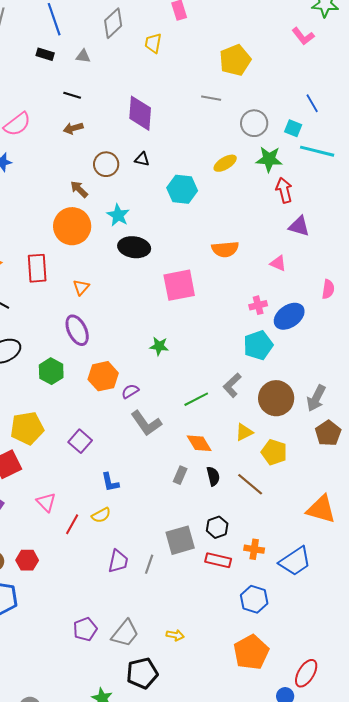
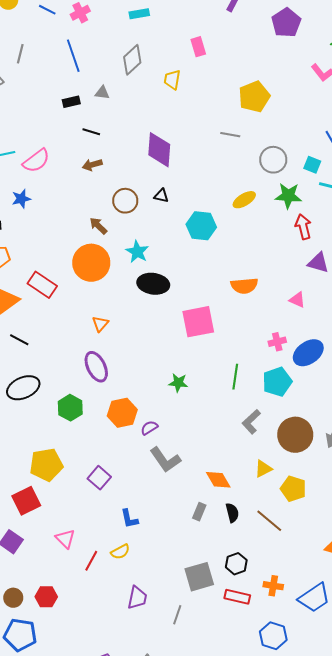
black rectangle: (45, 54) -> (71, 102), moved, turned -30
red rectangle: (37, 268) -> (42, 285), moved, turned -52
green line: (196, 399) -> (235, 377), moved, turned -55
gray line: (149, 564) -> (177, 615), moved

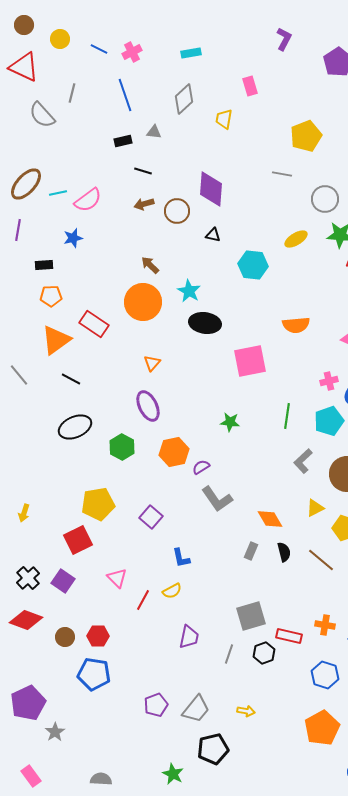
brown circle: (125, 201) -> (177, 211), moved
black hexagon: (236, 564) -> (264, 653), moved
blue pentagon: (20, 635) -> (94, 674), moved

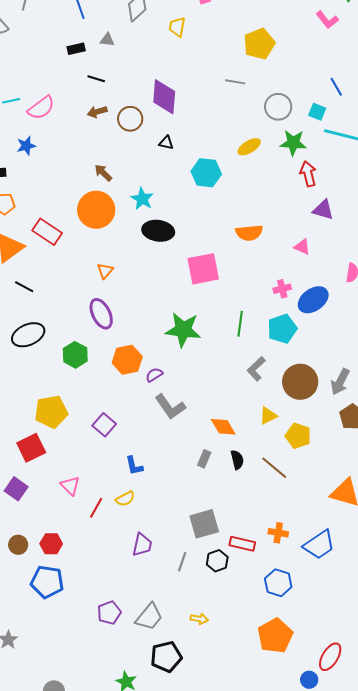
green star: (230, 422) -> (183, 330), size x1.8

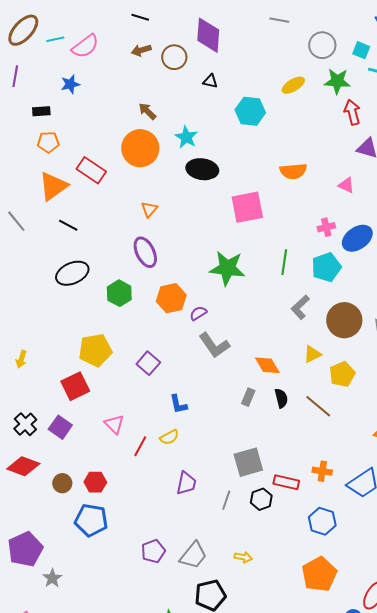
yellow pentagon: (298, 436) -> (342, 374), turned 30

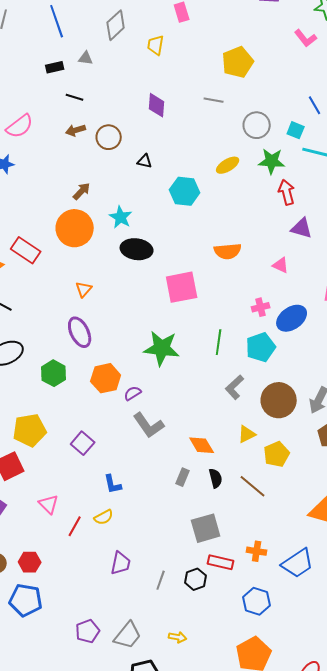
purple diamond: (208, 35) -> (157, 105), moved, size x0.7
brown arrow: (147, 111) -> (82, 191), turned 90
gray square: (248, 462) -> (206, 528), moved

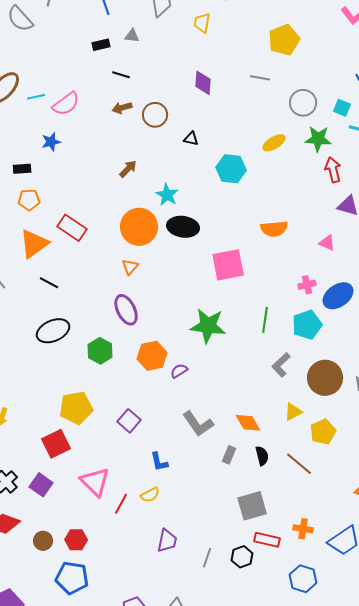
orange circle: (75, 228) -> (139, 227), moved
gray L-shape: (149, 425) -> (198, 424), moved
pink triangle: (49, 504) -> (95, 482), size x1.5

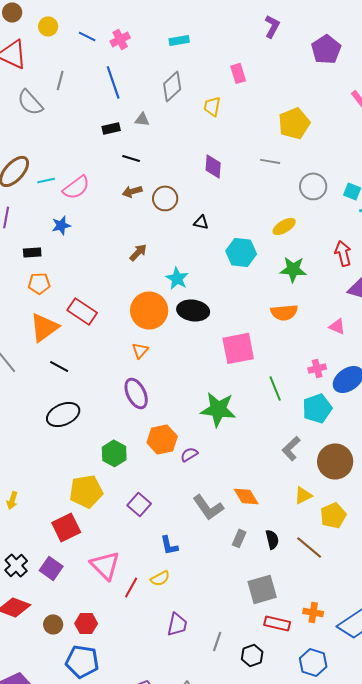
green star: (318, 139) -> (293, 269), moved
green line: (265, 320) -> (275, 388), moved, turned -30
green hexagon: (100, 351) -> (114, 453), moved
orange diamond: (248, 423) -> (246, 496), moved
black hexagon: (242, 557) -> (252, 655), moved

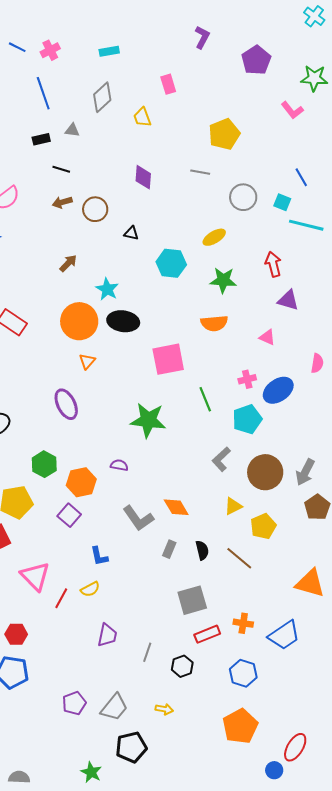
yellow trapezoid: (212, 106) -> (142, 117), turned -30
orange triangle: (140, 350) -> (87, 361), moved
orange hexagon: (162, 439) -> (81, 482), moved
purple semicircle: (189, 454) -> (119, 465), turned 42
red rectangle: (277, 623) -> (207, 634), turned -35

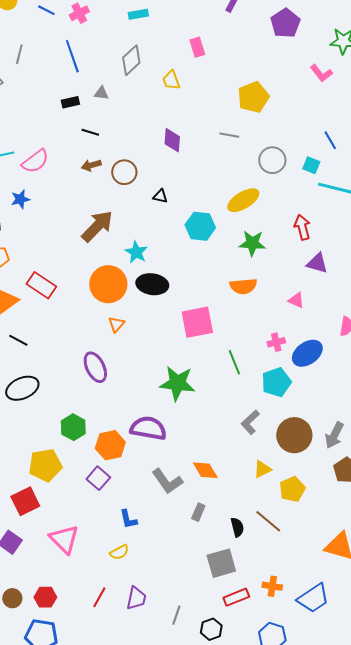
yellow ellipse: (214, 237) -> (243, 200), size x1.4
brown arrow: (68, 263) -> (97, 226), size x1.8
purple semicircle: (119, 465) -> (148, 428), size x2.0
black semicircle: (202, 550) -> (237, 527), moved
red line: (61, 598) -> (99, 597), moved

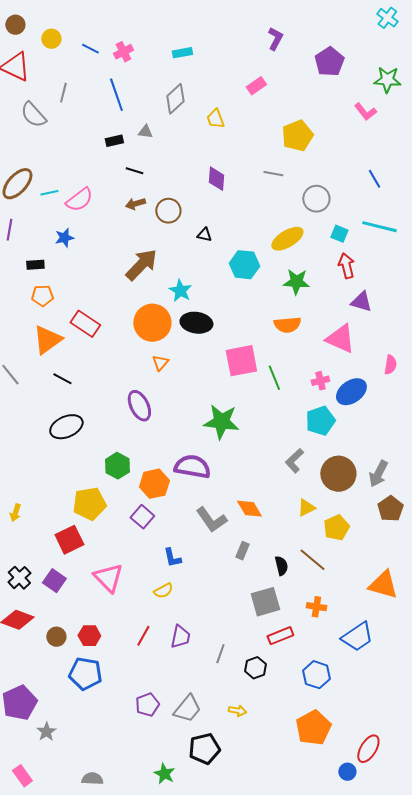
pink rectangle: (197, 47) -> (256, 86), moved, turned 72
cyan square: (311, 165) -> (339, 234), moved
pink triangle: (296, 300) -> (340, 339), size x1.8
green line: (234, 362) -> (274, 378), moved
orange cross: (272, 586) -> (316, 607), moved

